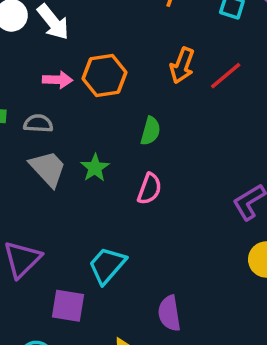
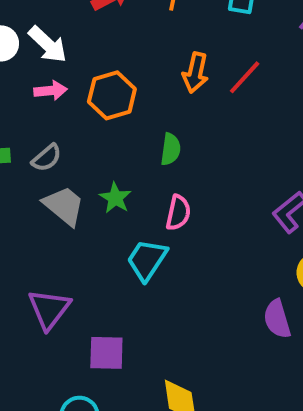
pink arrow: (58, 80) -> (51, 91), moved
gray semicircle: (38, 123) -> (47, 158), turned 144
cyan trapezoid: (107, 265) -> (147, 260), moved
purple semicircle: (169, 313) -> (277, 319), moved

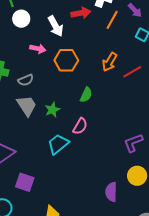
white arrow: (48, 44) -> (55, 26), moved

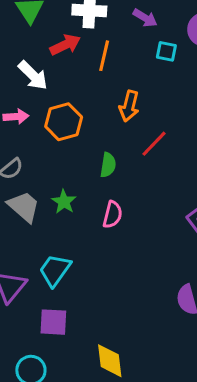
orange line: (112, 20) -> (104, 56), moved
red line: (132, 72) -> (154, 144), moved
cyan trapezoid: (58, 144) -> (55, 270), moved

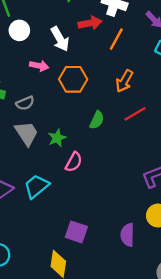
pink semicircle: (112, 215) -> (74, 162), moved
purple square: (53, 322) -> (76, 232), moved

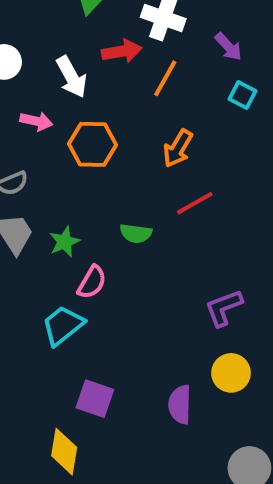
green semicircle: (97, 120) -> (136, 233), moved, turned 72
cyan trapezoid: (37, 186) -> (63, 325), moved

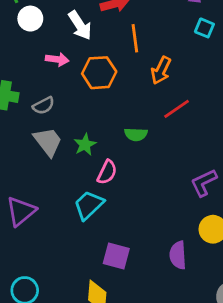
orange line: (165, 78) -> (135, 38), moved, turned -32

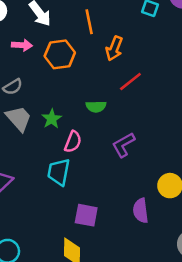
purple L-shape: (204, 183) -> (124, 145), moved
cyan trapezoid: (89, 205) -> (59, 172), turned -32

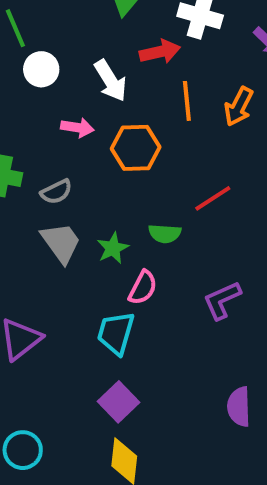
orange arrow: (114, 48) -> (239, 106), moved
red line: (130, 81) -> (213, 198), moved
green semicircle: (96, 106) -> (165, 234), moved
purple square: (86, 215) -> (119, 402), moved, turned 30

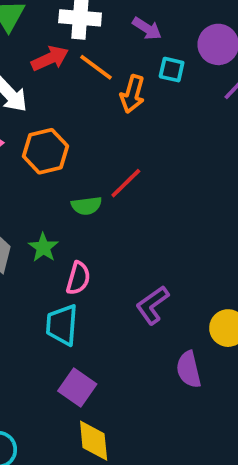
orange line: (187, 101) -> (96, 67), moved, turned -36
green semicircle: (165, 234) -> (86, 206), moved
purple L-shape: (222, 300) -> (152, 305), moved

